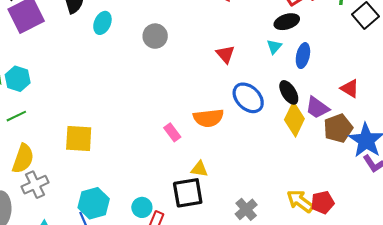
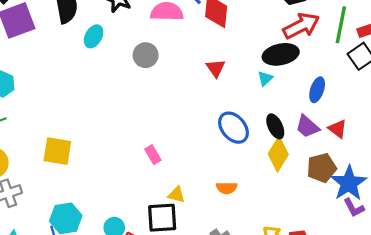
black ellipse: (287, 22) -> (281, 54), size x1.4
red triangle: (225, 54) -> (216, 68), moved
blue ellipse: (303, 56) -> (317, 90), moved
purple trapezoid: (317, 108) -> (307, 126), moved
orange semicircle: (208, 118) -> (227, 188), moved, size x0.7

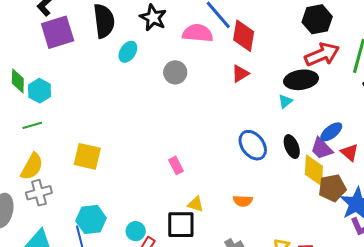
red triangle: (216, 68) -> (240, 74), moved, turned 30
blue ellipse: (317, 90) -> (331, 132), moved, turned 30
yellow diamond: (278, 154) -> (314, 170), moved, turned -32

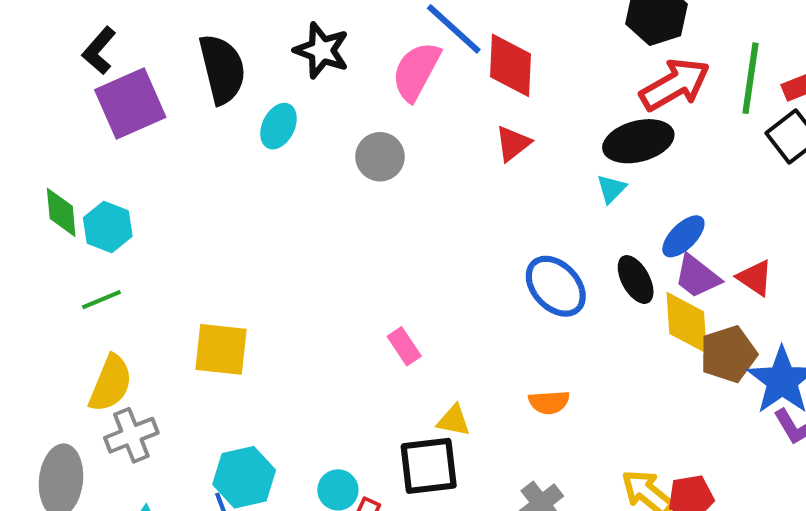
pink semicircle: (198, 33) -> (416, 71), turned -60
blue ellipse: (331, 132) -> (683, 236), moved

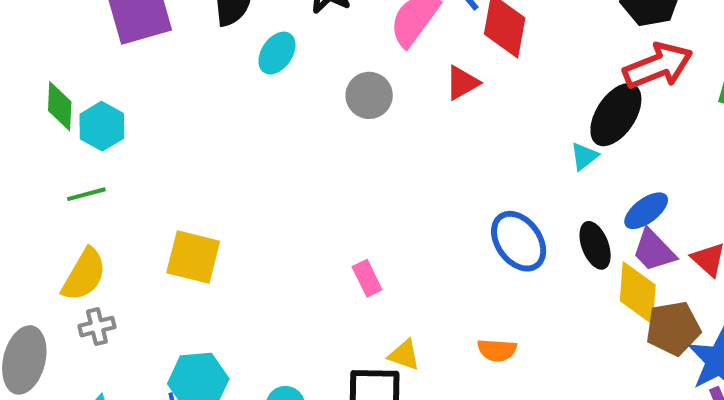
black ellipse: (638, 141) -> (616, 115), turned -50
red triangle: (513, 144) -> (462, 83), moved
gray cross: (131, 435) -> (97, 327), size x0.7

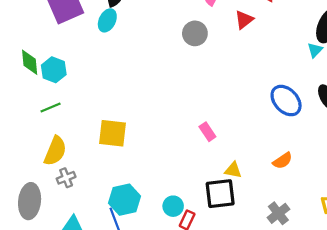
cyan ellipse: (277, 53) -> (107, 20), moved
orange semicircle: (497, 350) -> (283, 161), turned -30

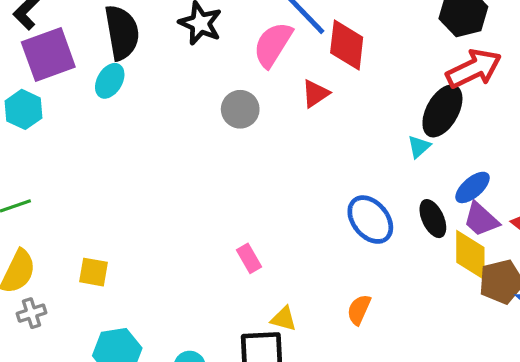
cyan hexagon: (54, 70) -> (24, 109), moved
yellow square: (113, 133) -> (93, 272), moved, size x0.7
orange semicircle: (283, 161) -> (359, 310), turned 144

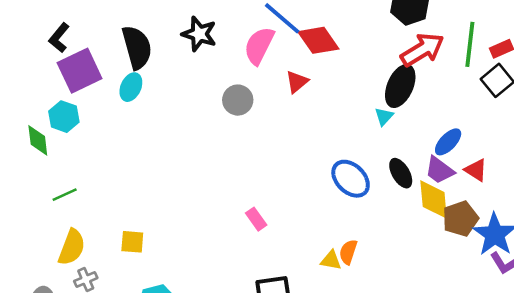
red diamond: (347, 45) -> (318, 40), turned -36
blue ellipse: (473, 187) -> (448, 142), moved
yellow triangle: (284, 319) -> (331, 260), moved

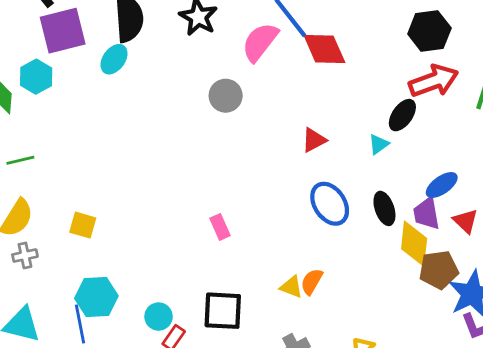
red triangle: (297, 82) -> (314, 140), moved
black ellipse: (400, 86) -> (402, 115), size x0.7
purple trapezoid: (439, 170) -> (427, 213), turned 32

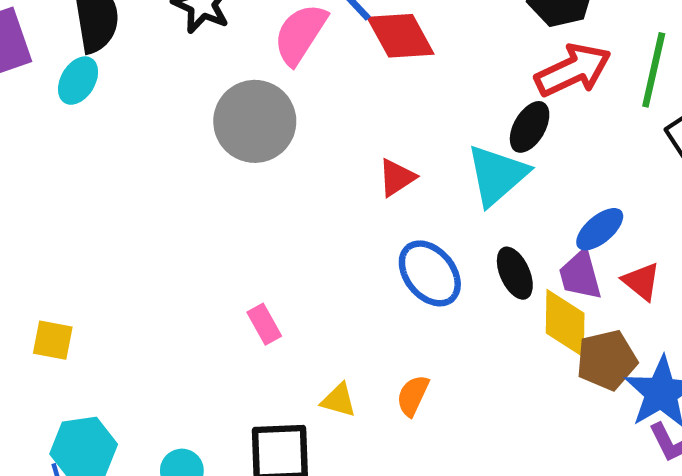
gray circle: (226, 96) -> (255, 121), size x1.6
cyan triangle: (379, 144) -> (497, 175), size x2.0
yellow triangle: (291, 287) -> (339, 400), moved

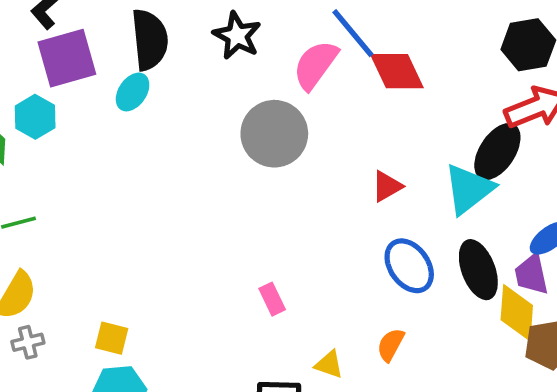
black ellipse: (530, 127) -> (497, 152), size x1.4
black ellipse: (515, 273) -> (478, 270), size x1.4
yellow square: (53, 340) -> (112, 338), moved
orange semicircle: (413, 396) -> (391, 345), moved

